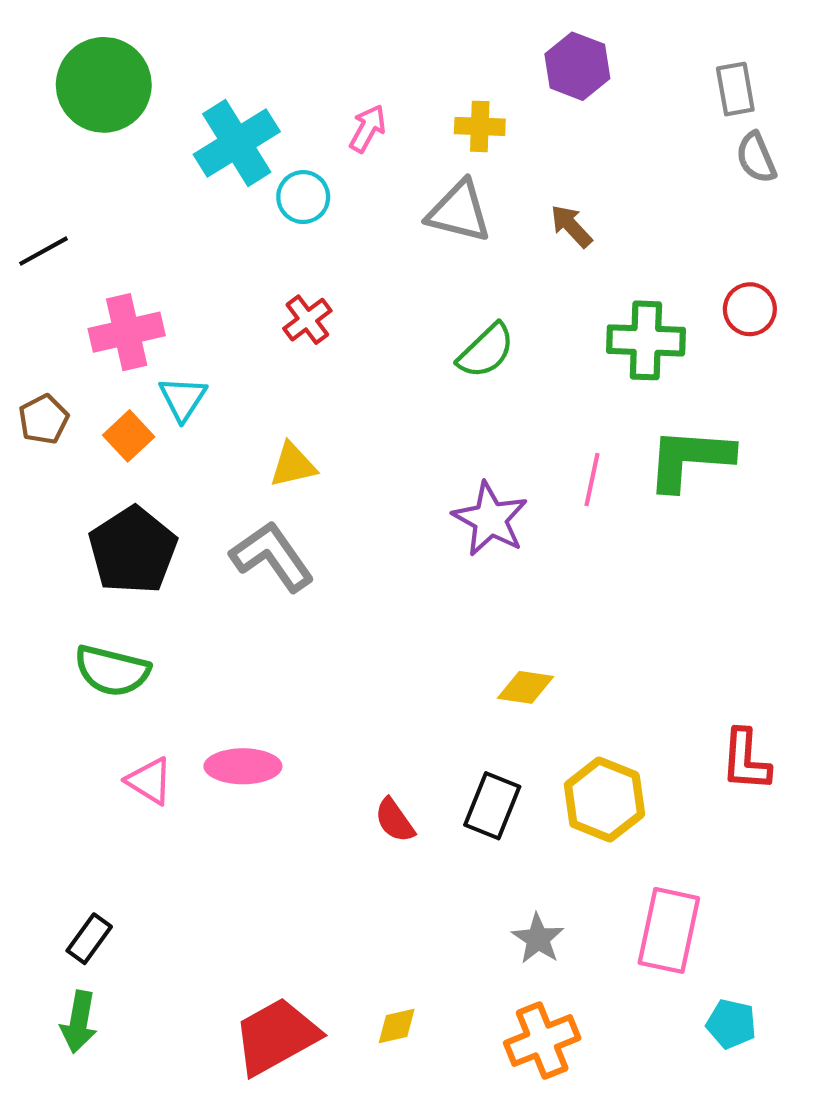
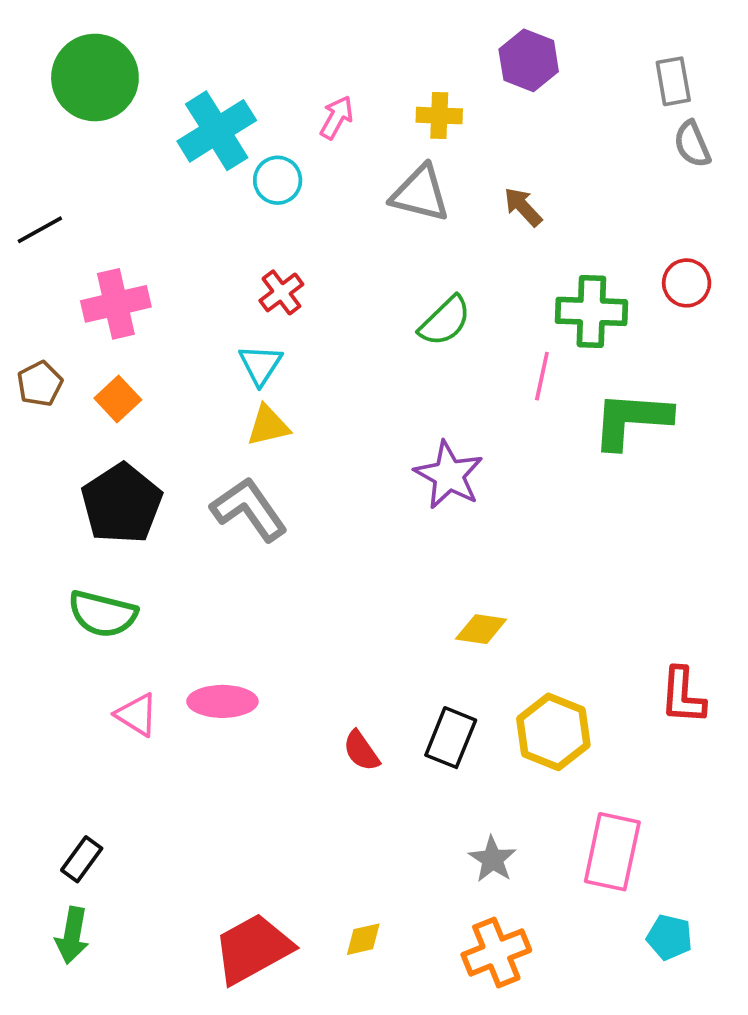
cyan triangle: (183, 399) -> (260, 365), moved
pink line: (592, 480) -> (542, 376), moved

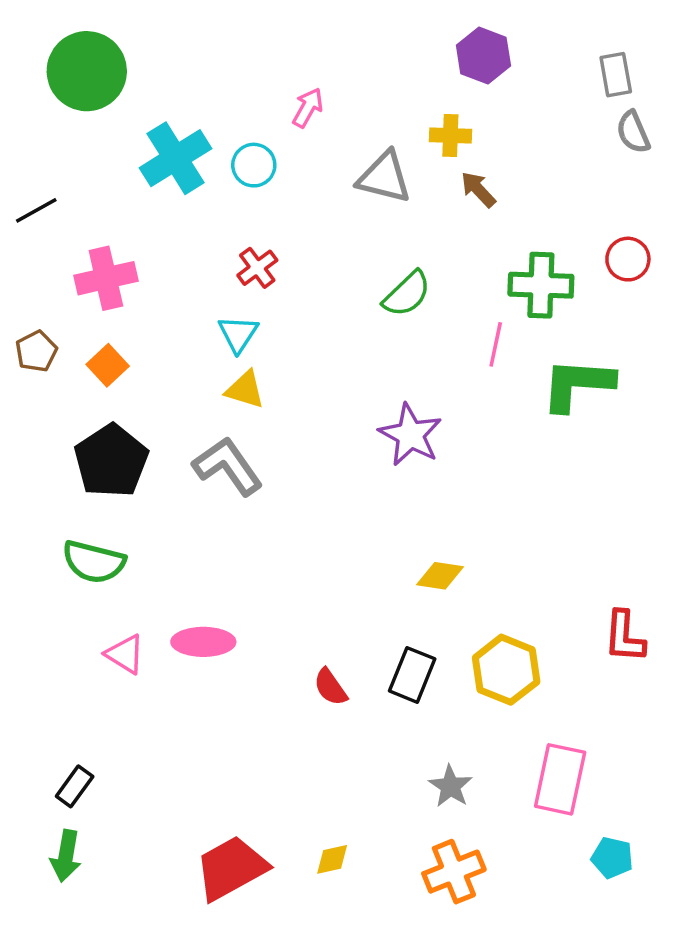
yellow cross: (439, 116) -> (450, 136), moved
cyan cross: (217, 131) -> (175, 158), moved
yellow triangle: (268, 426) -> (245, 390), turned 30

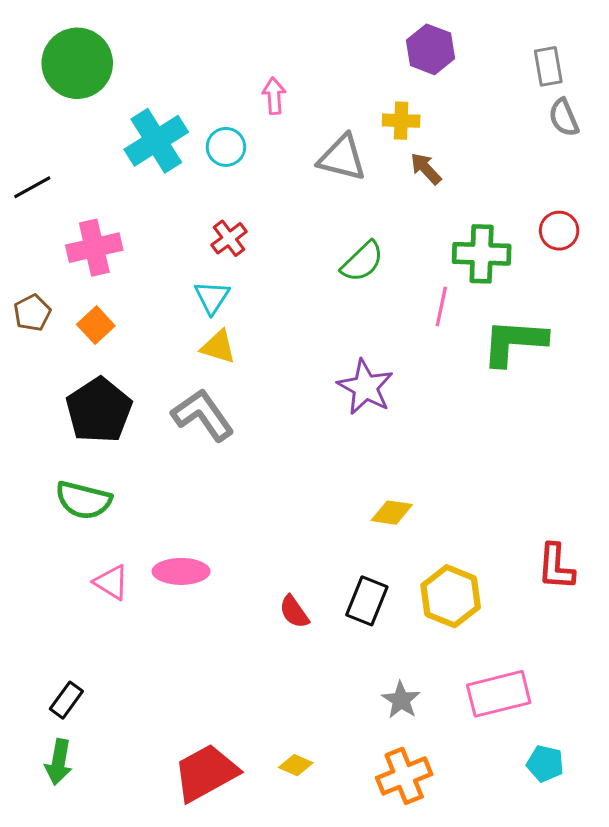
pink arrow: (308, 108) -> (274, 96), turned -33
pink rectangle: (560, 779) -> (499, 694), turned 64
yellow diamond: (332, 859) -> (296, 765), turned 36

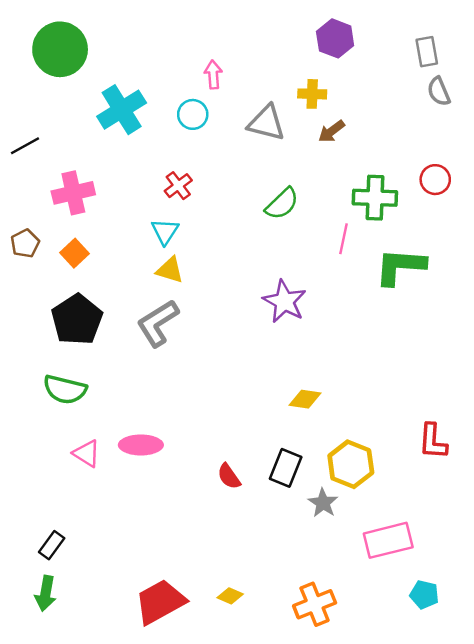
cyan circle: (226, 147) -> (193, 114), moved
brown arrow: (426, 169) -> (331, 131), turned -84
gray L-shape: (203, 415) -> (158, 323), turned -87
gray star: (401, 700) -> (323, 503), moved

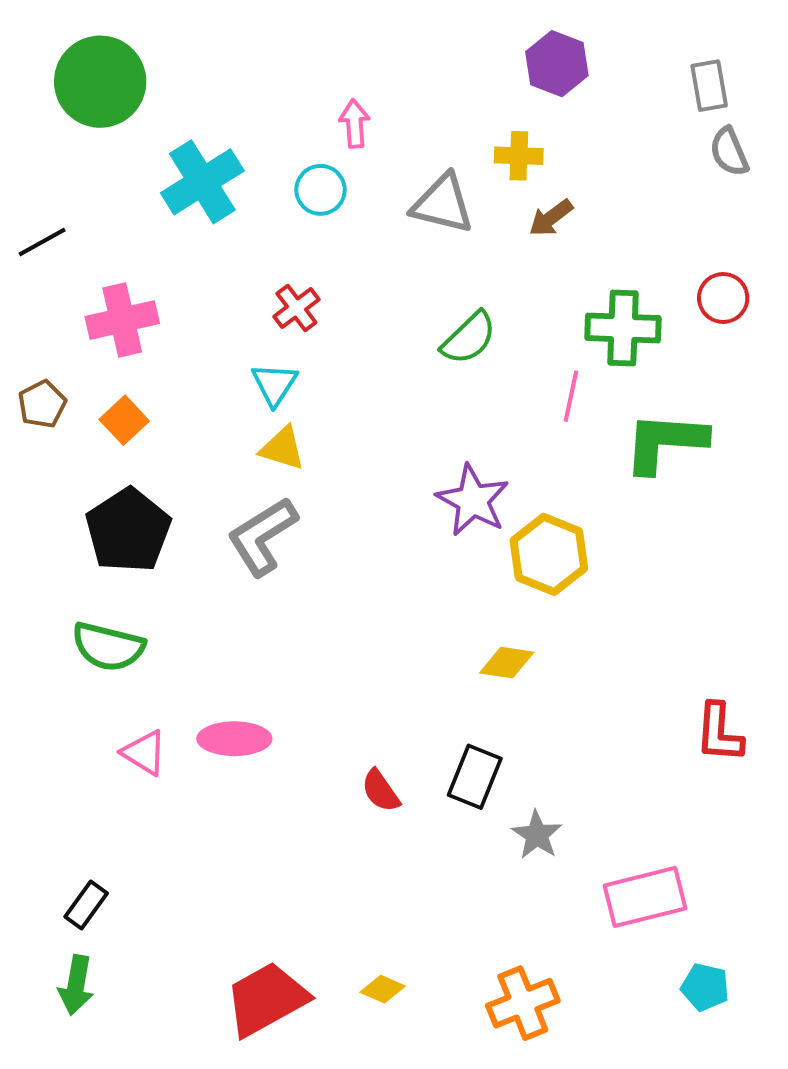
yellow hexagon: (351, 464) -> (549, 554), moved

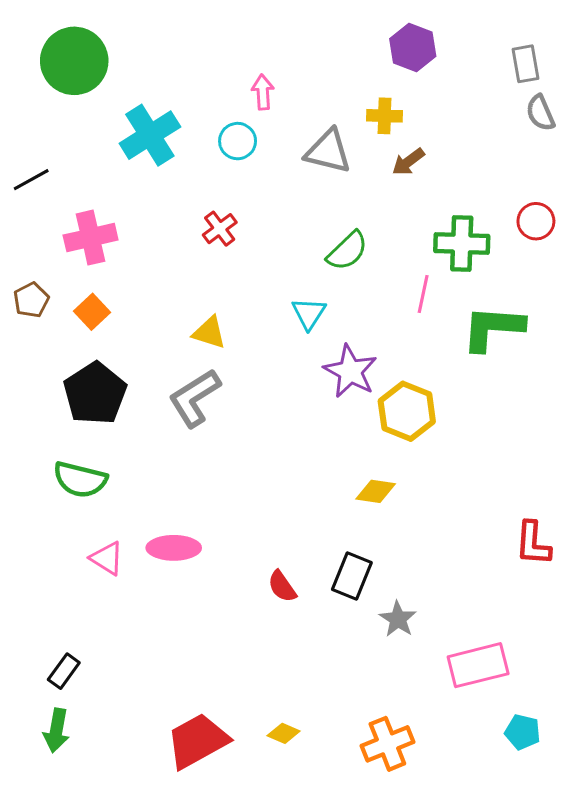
cyan triangle: (274, 384) -> (309, 313), moved

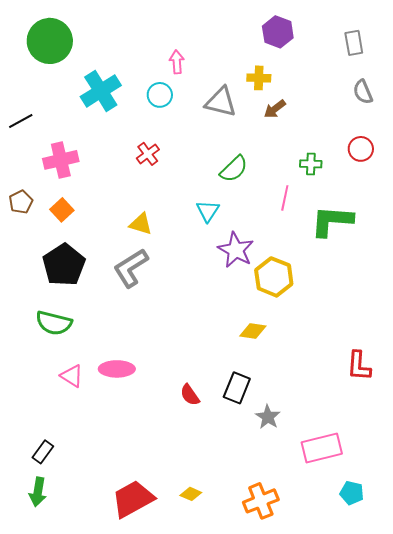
gray semicircle: (540, 113) -> (363, 92), moved
green cross: (462, 243) -> (311, 164), size x0.6

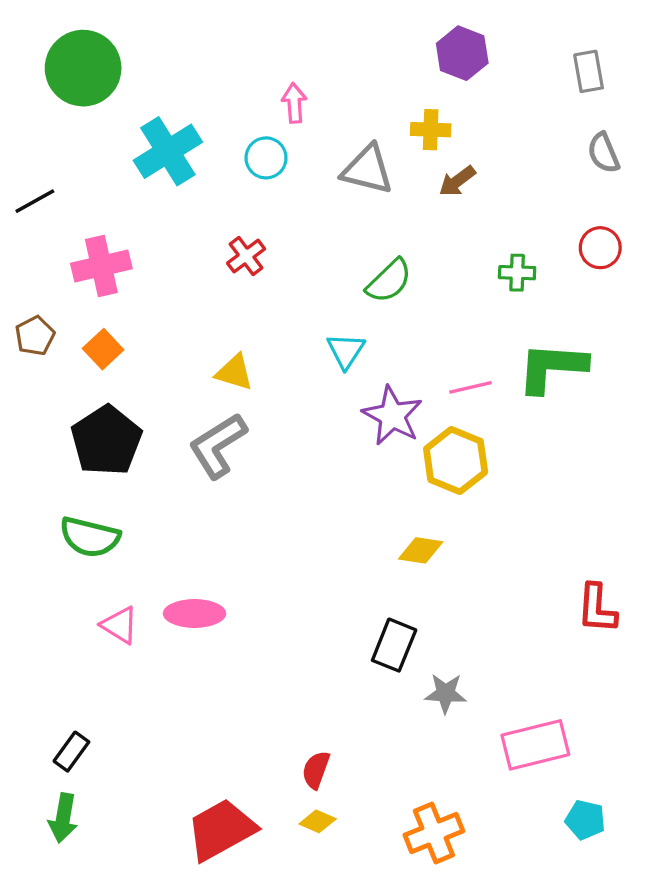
pink line: (285, 198) -> (471, 387), moved, turned 65
red semicircle: (190, 395) -> (316, 770), moved, turned 55
gray star: (268, 417) -> (446, 693), turned -30

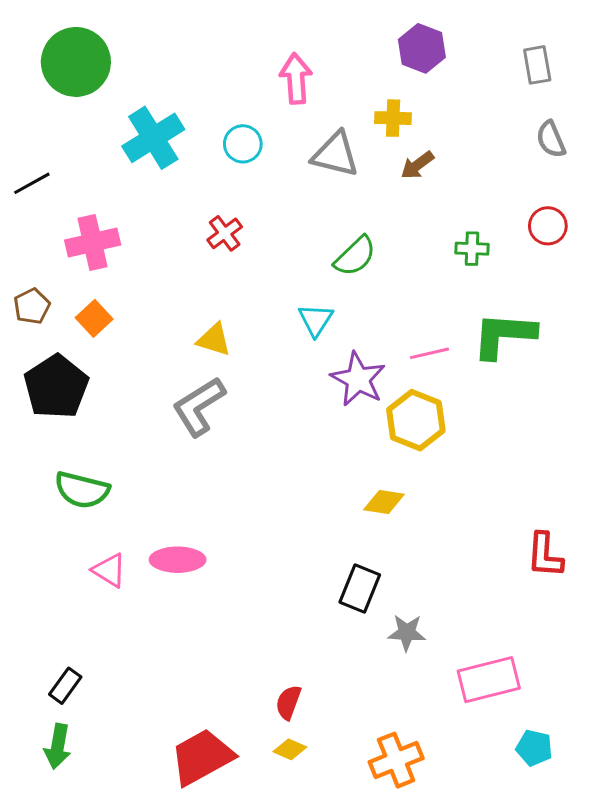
pink arrow: (294, 103) -> (296, 79), moved, size x1.4
black pentagon: (106, 441) -> (56, 387), moved

